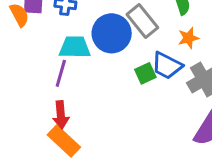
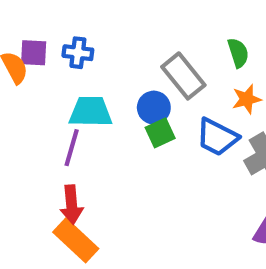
blue circle: (112, 33) -> (154, 108), moved, size x0.6
green square: (145, 73) -> (160, 133), moved

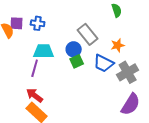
green semicircle: (238, 53) -> (117, 10), moved
red arrow: (72, 205) -> (35, 95), turned 132

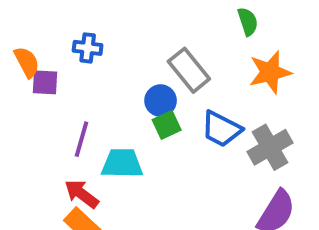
purple square: (17, 23) -> (45, 82), moved
orange star: (118, 45) -> (270, 72), moved, size x1.5
cyan trapezoid: (44, 51) -> (122, 163), moved

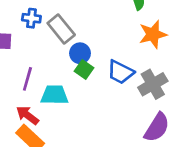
gray rectangle: (189, 70) -> (61, 29), moved
green square: (167, 125) -> (84, 69), turned -30

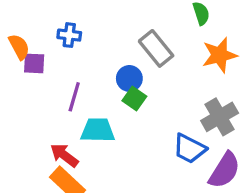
gray rectangle: (61, 29) -> (156, 48), moved
blue trapezoid: (120, 72) -> (189, 149), moved
purple line: (27, 79) -> (74, 97), moved

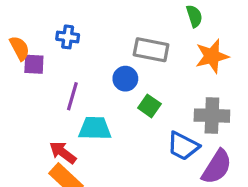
gray rectangle: (156, 48) -> (151, 50), turned -40
green square: (134, 99) -> (149, 106), moved
gray cross: (220, 117) -> (212, 116), turned 32

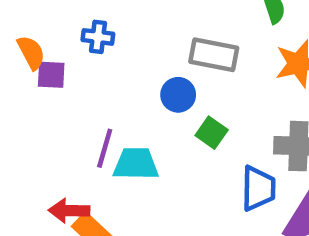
purple line: (72, 96) -> (105, 148), moved
blue trapezoid: (183, 146) -> (258, 188), turned -116
red arrow: (63, 152) -> (69, 211), moved, turned -36

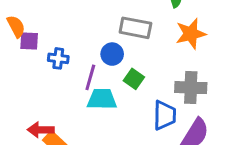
blue cross: (98, 37) -> (58, 58), moved
purple line: (105, 148) -> (90, 77), moved
cyan trapezoid: (136, 164) -> (102, 99), moved

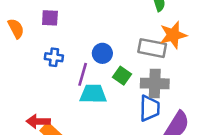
gray rectangle: (135, 28) -> (152, 48), moved
purple square: (29, 41) -> (50, 18), moved
gray cross: (191, 88) -> (155, 83), moved

